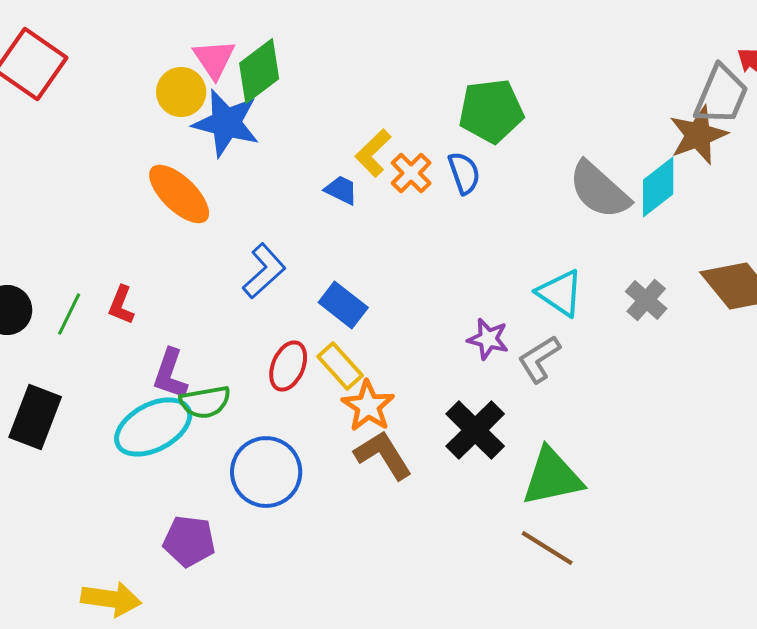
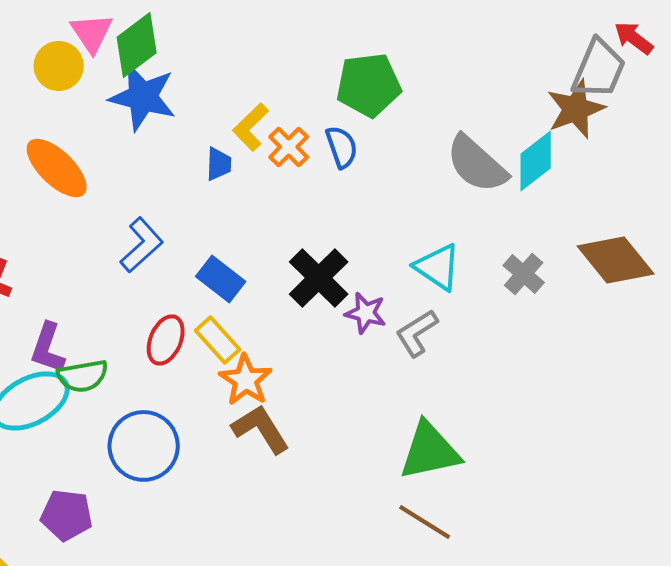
blue star: (226, 123) -> (143, 97), moved
blue trapezoid: (341, 190) -> (219, 164), turned 66
black cross: (475, 430) -> (319, 278), moved

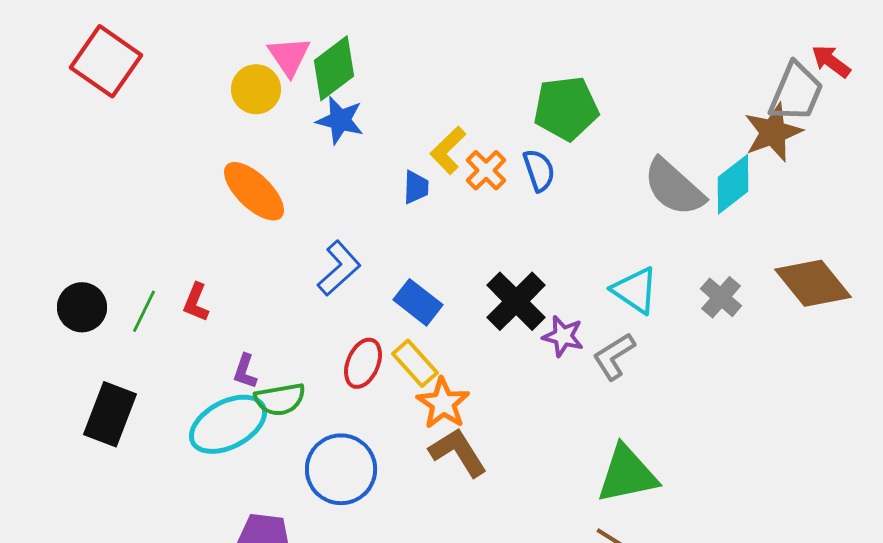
blue star: (143, 97) -> (340, 120), size x0.7
purple L-shape: (48, 348) -> (245, 371), size x0.7

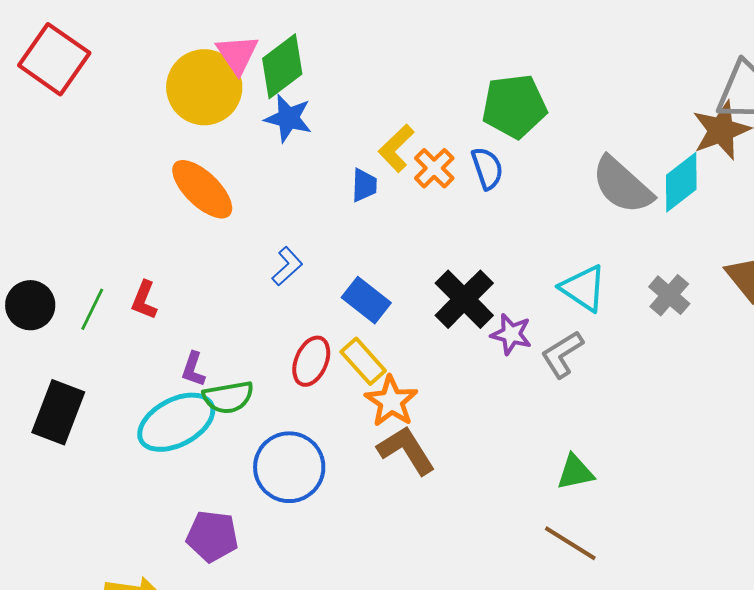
yellow circle: (256, 89) -> (204, 87), size x1.5
blue L-shape: (339, 268) -> (287, 266), size x0.7
green triangle: (627, 474) -> (575, 472), size x0.6

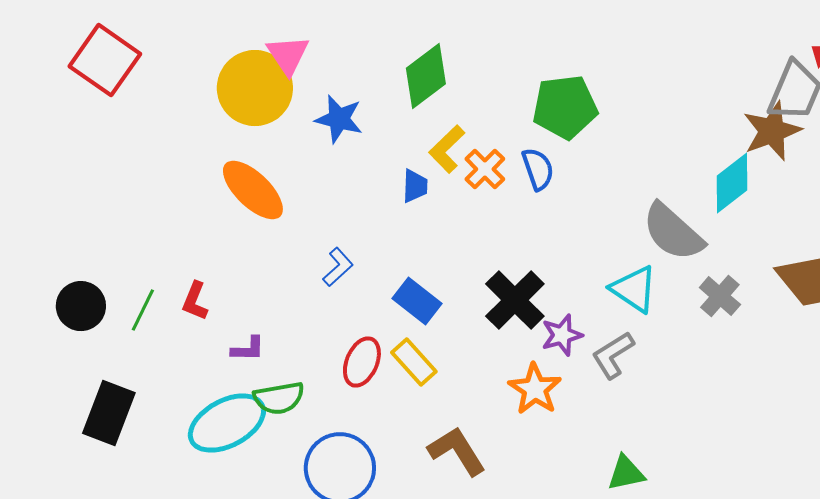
green diamond: (282, 66) -> (426, 76), moved
gray semicircle: (622, 185) -> (673, 232), moved
purple star: (511, 334) -> (562, 335), turned -30
purple L-shape: (193, 369) -> (248, 349), moved, turned -108
orange star: (391, 401) -> (535, 389), moved

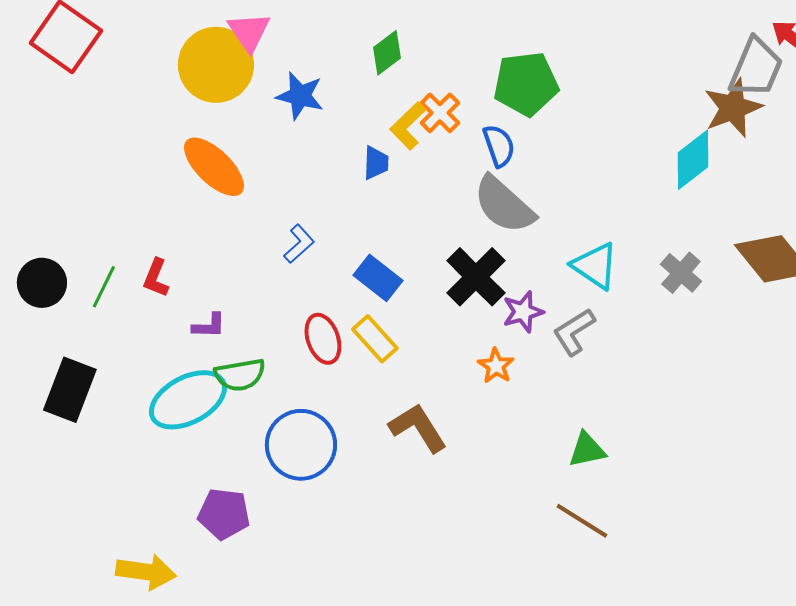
green diamond: (426, 76) -> (387, 53), size x0.7
orange cross: (485, 169) -> (440, 113), moved
gray semicircle: (673, 232) -> (504, 205), moved
red ellipse: (362, 362) -> (323, 339), turned -42
orange star: (535, 389) -> (496, 366), size x0.7

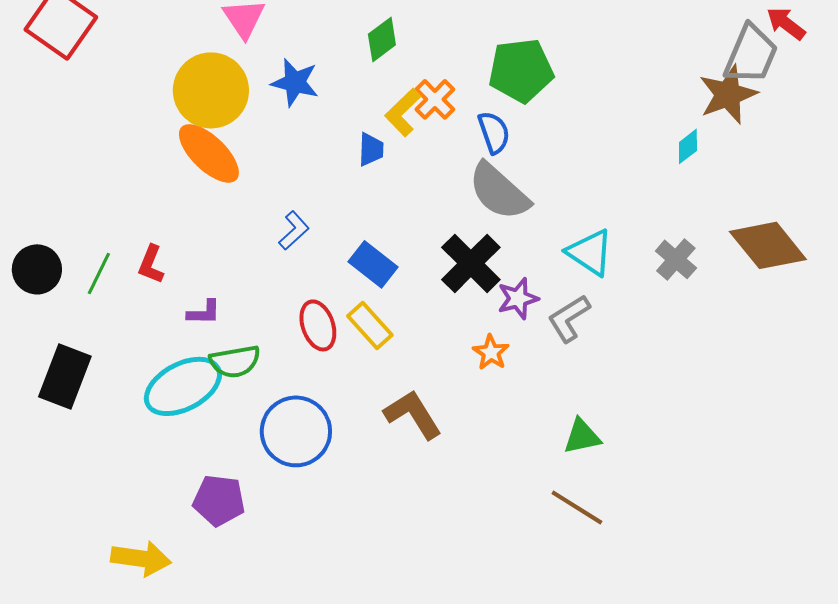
yellow circle: (216, 65) -> (211, 90), moved
cyan diamond: (693, 160) -> (688, 146), size x0.6

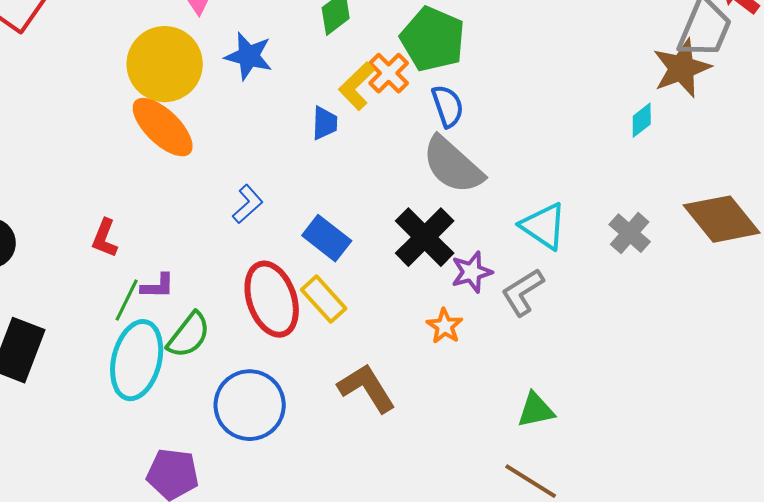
green pentagon: (521, 70) -> (433, 39), moved, turned 30
green line: (99, 273) -> (127, 300), moved
red ellipse: (318, 325) -> (272, 299), size x1.5
green semicircle: (235, 361) -> (189, 335), turned -42
cyan ellipse: (183, 386) -> (137, 360), turned -48

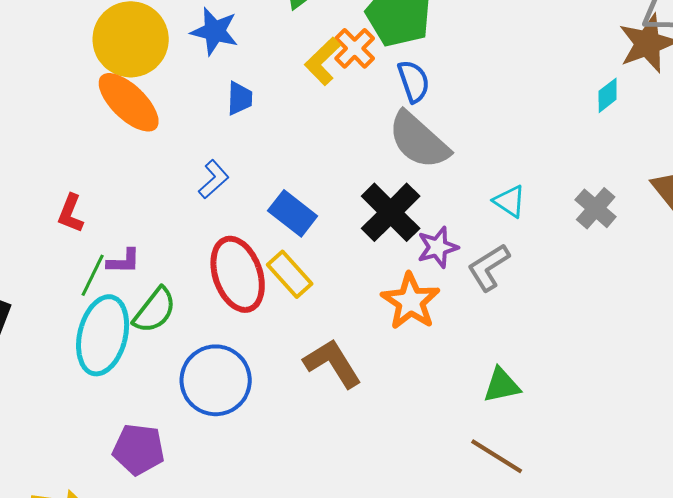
blue trapezoid: (325, 123) -> (240, 98), moved
cyan triangle: (544, 226) -> (510, 201), size x0.7
orange star: (445, 326) -> (411, 301), size x1.6

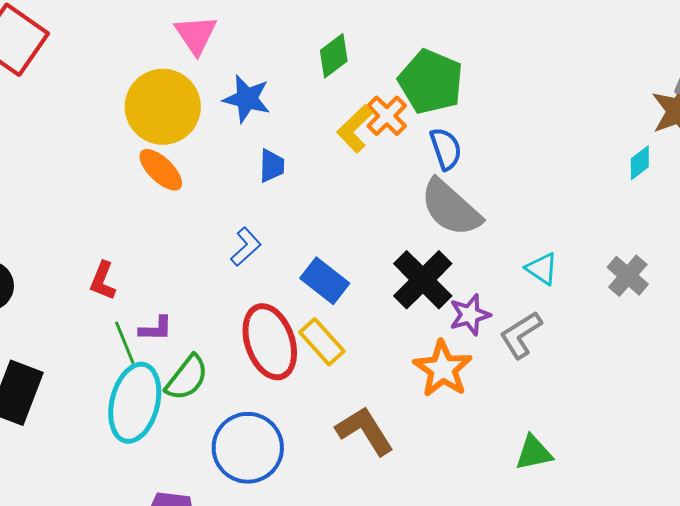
orange ellipse: (129, 102) -> (161, 170), size x0.7
green line: (93, 275) -> (125, 343), turned -48

